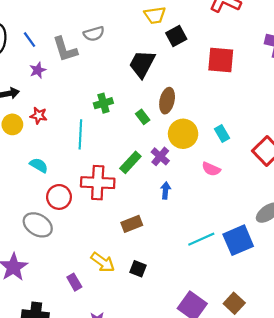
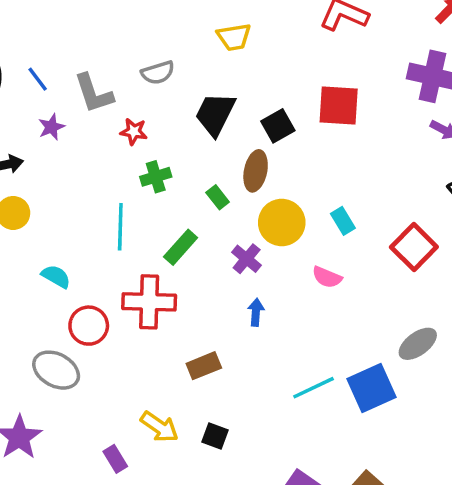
gray semicircle: (94, 34) -> (158, 73), moved
black square: (176, 36) -> (278, 126), moved
red star: (39, 116) -> (134, 132), moved
green rectangle: (130, 162) -> (181, 247), moved

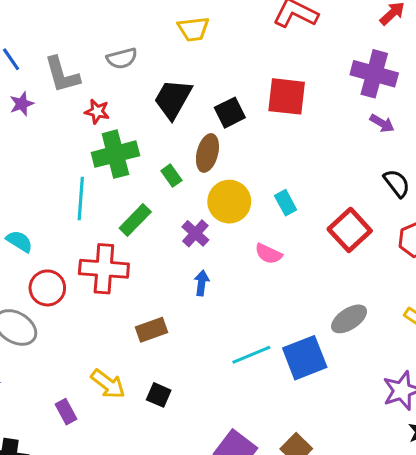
green cross: (156, 177) -> (115, 154), size x1.6

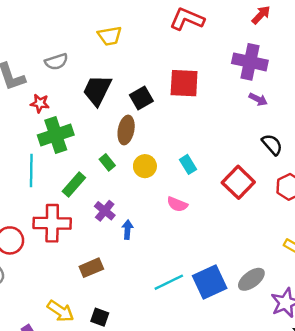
green rectangle: (171, 176) -> (107, 162), moved
yellow circle: (229, 202) -> (145, 166), size x0.7
purple cross: (195, 233) -> (105, 211), moved
gray ellipse: (349, 319) -> (251, 279), moved

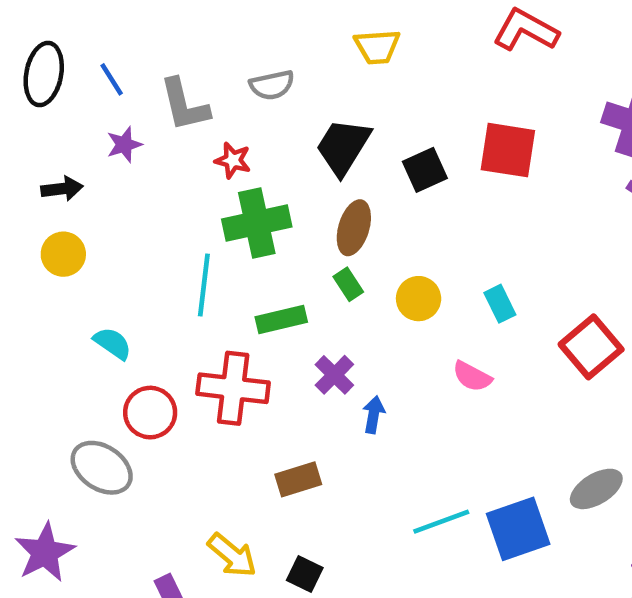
brown ellipse: (126, 130) -> (354, 228), moved
green rectangle: (74, 184) -> (281, 320), turned 30
gray ellipse: (251, 279) -> (596, 489), moved

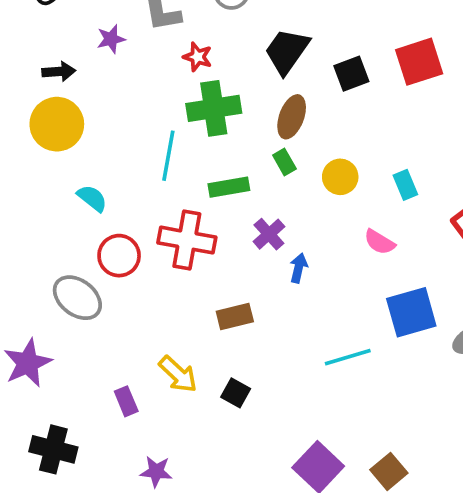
red square: (508, 150) -> (419, 62), turned -30
yellow circle: (63, 254) -> (57, 124), size x1.5
blue square: (518, 529) -> (411, 312), moved

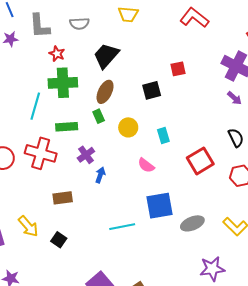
red square: (419, 62) -> (178, 69), size x0.6
black square: (351, 74) -> (152, 90), moved

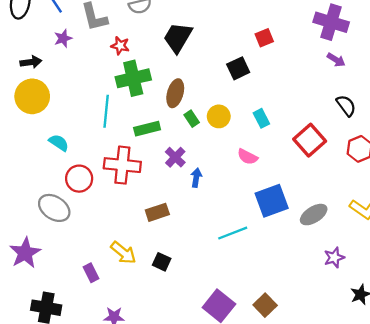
brown ellipse: (105, 92) -> (175, 93), moved
green rectangle: (99, 116) -> (192, 119), moved
purple star: (212, 269) -> (334, 258), moved, size x0.7

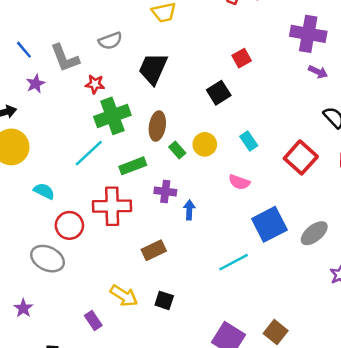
cyan line: (106, 111) -> (89, 153), turned 48
purple cross: (175, 157) -> (165, 191), turned -30
purple star: (25, 253) -> (23, 308), size x0.6

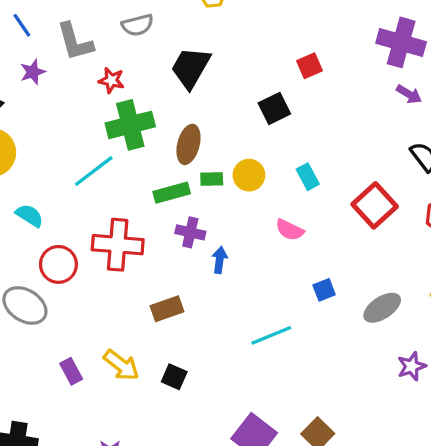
green rectangle: (177, 150) -> (212, 179), turned -56
green rectangle: (133, 166) -> (172, 193), moved
blue square: (269, 224) -> (324, 290), size x0.5
purple rectangle: (93, 320) -> (71, 371), moved

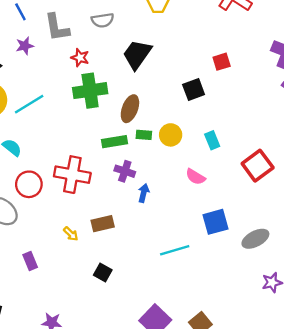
cyan line: (94, 171) -> (29, 104), moved
blue square: (324, 290) -> (215, 222), size x1.6
yellow arrow: (121, 365) -> (71, 234), moved, size x0.6

